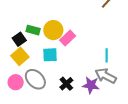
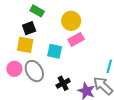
green rectangle: (33, 30) -> (37, 11), moved
yellow circle: (53, 30) -> (71, 21), moved
yellow square: (20, 56) -> (25, 45), turned 36

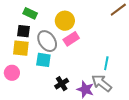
black square: (29, 28) -> (23, 31), turned 32
cyan square: (55, 51) -> (43, 60), moved
gray ellipse: (34, 71) -> (47, 41), moved

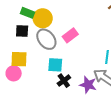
yellow circle: (65, 21) -> (43, 18), moved
yellow square: (21, 48) -> (19, 59), moved
cyan square: (43, 60) -> (55, 65), moved

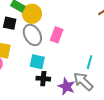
pink rectangle: (70, 35) -> (57, 35), turned -42
black cross: (64, 81) -> (43, 79), turned 32

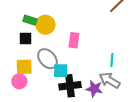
gray ellipse: (32, 35) -> (47, 59), moved
black cross: (43, 79) -> (70, 86), size x1.5

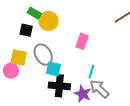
pink rectangle: (74, 40) -> (82, 41), moved
cyan line: (112, 60) -> (91, 72), moved

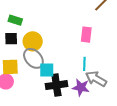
yellow circle: (48, 21) -> (33, 41), moved
pink rectangle: (82, 41) -> (86, 35), moved

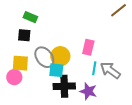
pink rectangle: (86, 35) -> (88, 47), moved
yellow circle: (33, 41) -> (60, 56), moved
gray arrow: (96, 79) -> (110, 70), moved

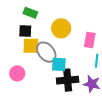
yellow circle: (60, 56) -> (61, 28), moved
yellow square: (20, 63) -> (31, 46), moved

